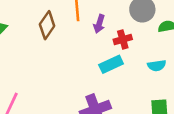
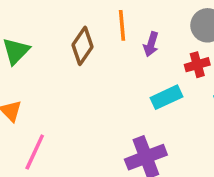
red cross: (123, 39) -> (197, 65), moved

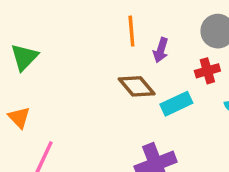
brown diamond: (83, 46) -> (137, 86), moved, turned -75

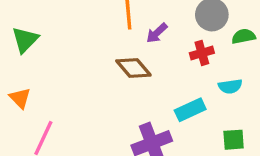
purple arrow: (161, 50) -> (157, 33), turned 30
cyan rectangle: (176, 104) -> (190, 110), moved

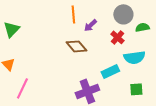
red cross: (202, 53) -> (117, 37), turned -32
cyan semicircle: (230, 86) -> (134, 57), size x1.5

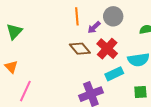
gray circle: (123, 14) -> (113, 16), moved
red cross: (117, 37) -> (107, 49), moved, size x1.5

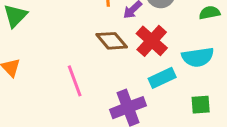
pink line: (25, 91) -> (75, 81), moved, turned -45

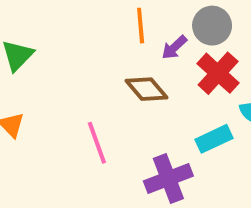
red cross: (152, 41) -> (218, 73), moved

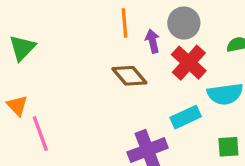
purple arrow: (174, 47) -> (153, 41), turned 120
pink line: (97, 143) -> (40, 134), moved

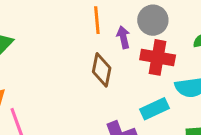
red cross: (189, 63) -> (158, 57), turned -32
brown diamond: (129, 76) -> (102, 70), turned 52

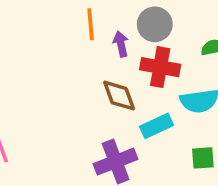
brown diamond: (102, 70) -> (119, 96), moved, turned -32

